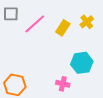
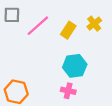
cyan hexagon: (82, 63) -> (75, 66), moved

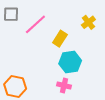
yellow rectangle: (68, 30) -> (60, 39), moved

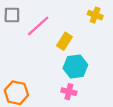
yellow cross: (88, 22) -> (95, 15), moved, turned -32

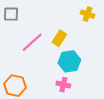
pink line: (38, 26) -> (32, 42), moved

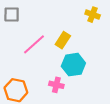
pink cross: (63, 85) -> (56, 85), moved

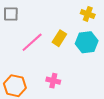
cyan hexagon: (73, 65) -> (87, 42), moved

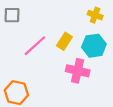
pink cross: (53, 81) -> (78, 71), moved, size x1.5

